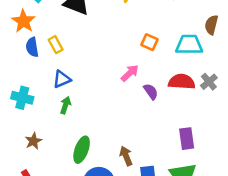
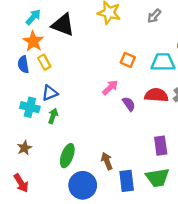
orange star: (23, 21) -> (33, 41), moved
cyan cross: (22, 98) -> (30, 107), moved

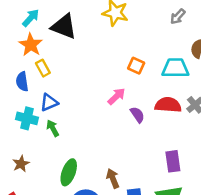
gray arrow: (154, 16) -> (178, 17), moved
blue semicircle: (23, 64) -> (22, 82), moved
green arrow: (53, 116) -> (53, 128), turned -48

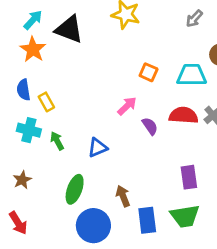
yellow rectangle: (43, 68) -> (46, 102), moved
blue triangle: (49, 102) -> (97, 148), moved

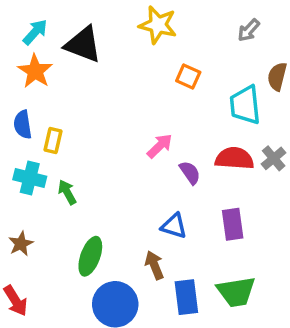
orange square: (149, 72) -> (188, 77), moved
cyan trapezoid: (192, 75) -> (245, 105), turned -96
yellow rectangle: (46, 102) -> (53, 141), turned 42
blue triangle: (97, 148) -> (174, 226), moved, turned 40
purple rectangle: (189, 177) -> (233, 224), moved

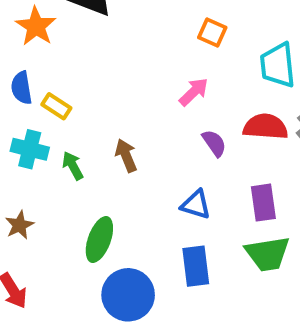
yellow rectangle: (53, 141) -> (56, 106), turned -70
pink arrow: (160, 146) -> (194, 92), moved
brown arrow: (154, 265) -> (126, 155), moved
green trapezoid: (236, 292) -> (268, 254), moved
blue rectangle: (186, 297) -> (196, 266), moved

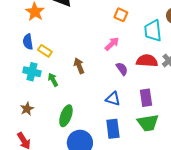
brown arrow: (126, 155) -> (79, 66), moved

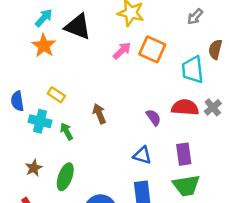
orange square: (121, 15) -> (152, 49), size x1.5
blue semicircle: (28, 42) -> (17, 101), moved
pink arrow: (112, 44) -> (122, 51), moved
green ellipse: (66, 116) -> (65, 177), moved

